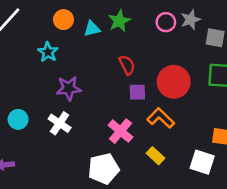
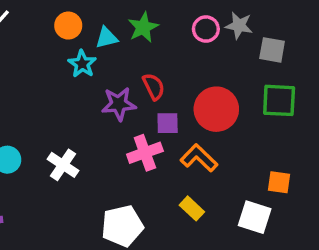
gray star: (191, 20) -> (239, 26), turned 30
cyan star: (48, 52) -> (82, 64), moved
purple star: (69, 88) -> (119, 104), moved
pink cross: (121, 131) -> (145, 153), moved, turned 30

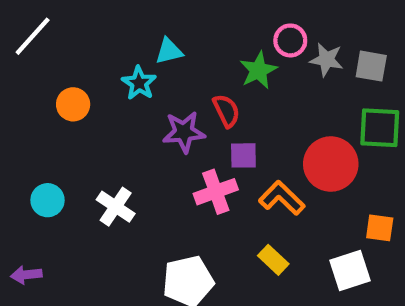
orange circle: (68, 26) -> (73, 104), moved
gray star: (239, 26) -> (326, 60), moved
green star: (143, 27) -> (258, 70), moved
red circle: (216, 109) -> (331, 164), moved
white square: (255, 217) -> (350, 270), turned -36

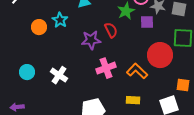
cyan star: (139, 83) -> (60, 20), moved
purple square: (243, 155) -> (147, 22), moved
yellow rectangle: (273, 260) -> (133, 100), turned -40

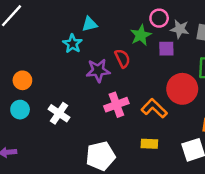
cyan star: (60, 20) -> (72, 44), moved
orange circle: (39, 27) -> (22, 80), moved

